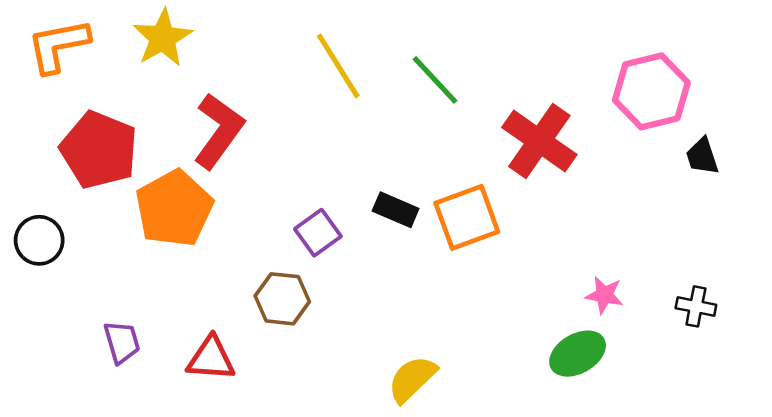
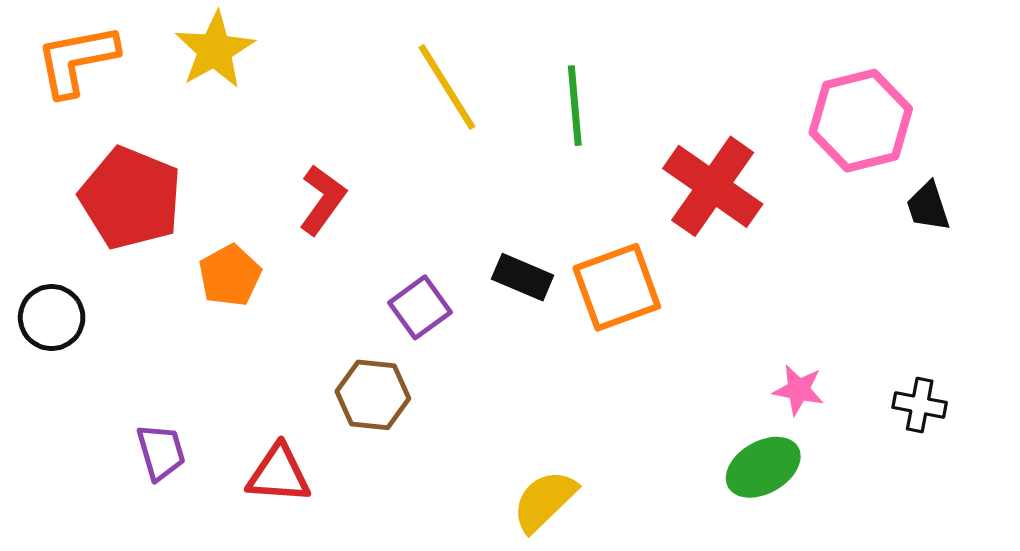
green line: (435, 80) -> (575, 106), turned 38
red L-shape: (219, 131) -> (322, 200), moved, size x0.7
orange pentagon: (174, 208) -> (230, 275), size x0.6

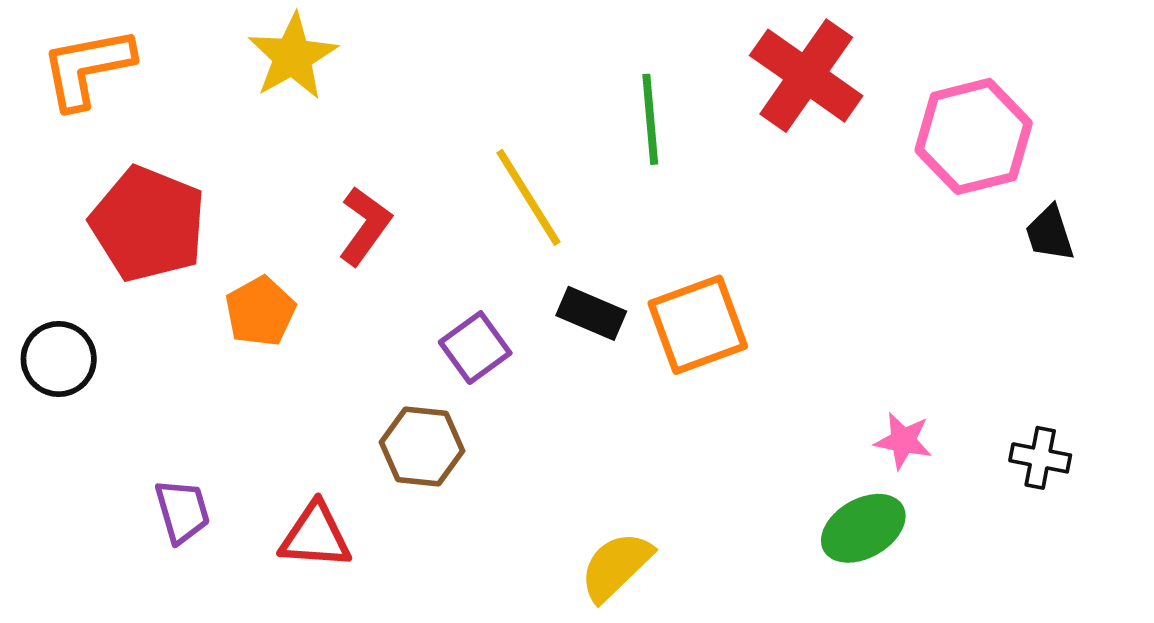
yellow star: (215, 50) -> (293, 57), moved
yellow line: (447, 87) -> (528, 197), moved
red cross: (713, 186) -> (806, 76), moved

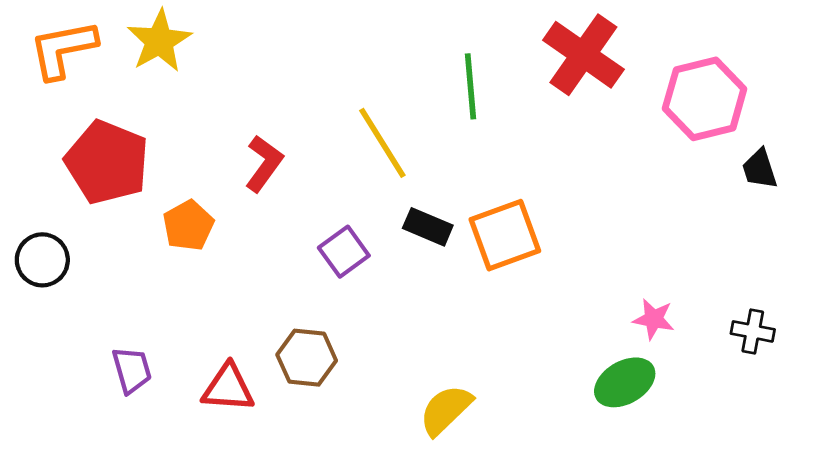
yellow star: (293, 57) -> (159, 41), moved
brown hexagon: (422, 446) -> (307, 358), moved

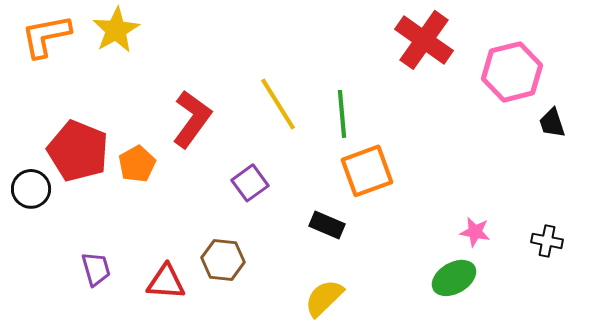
green line: (471, 86) -> (342, 114), moved
red pentagon: (107, 162) -> (78, 151), moved
red L-shape: (264, 164) -> (192, 119), size x1.4
black rectangle: (428, 227) -> (327, 225), moved

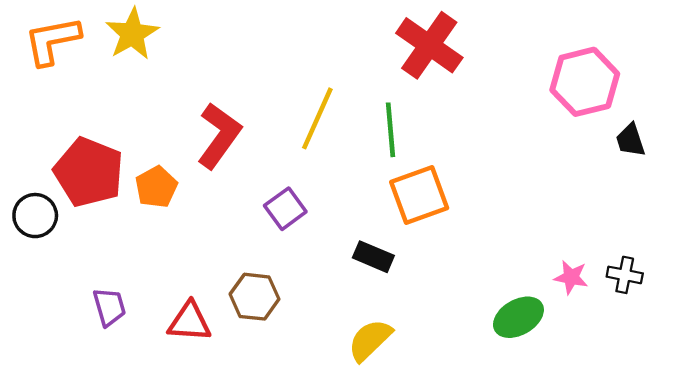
red cross: (424, 40) -> (429, 45), moved
yellow line: (278, 104) -> (317, 118), turned 56
pink star: (475, 232) -> (571, 277), moved

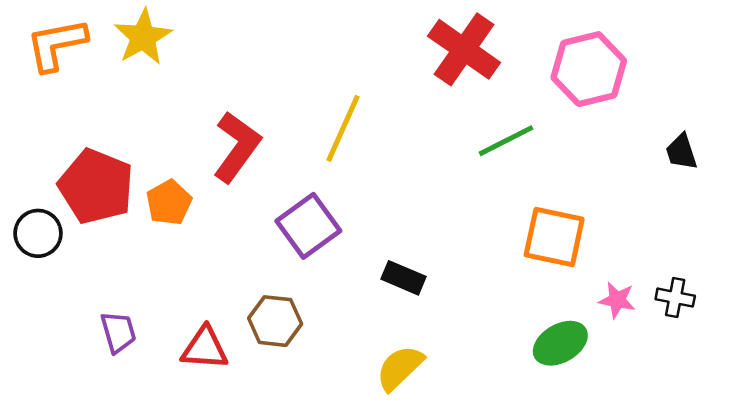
pink hexagon: (585, 82) -> (589, 69), moved
green line: (390, 130) -> (506, 141), moved, turned 68
orange square: (419, 195) -> (554, 237), moved, turned 32
purple square: (285, 209) -> (308, 226), size x1.4

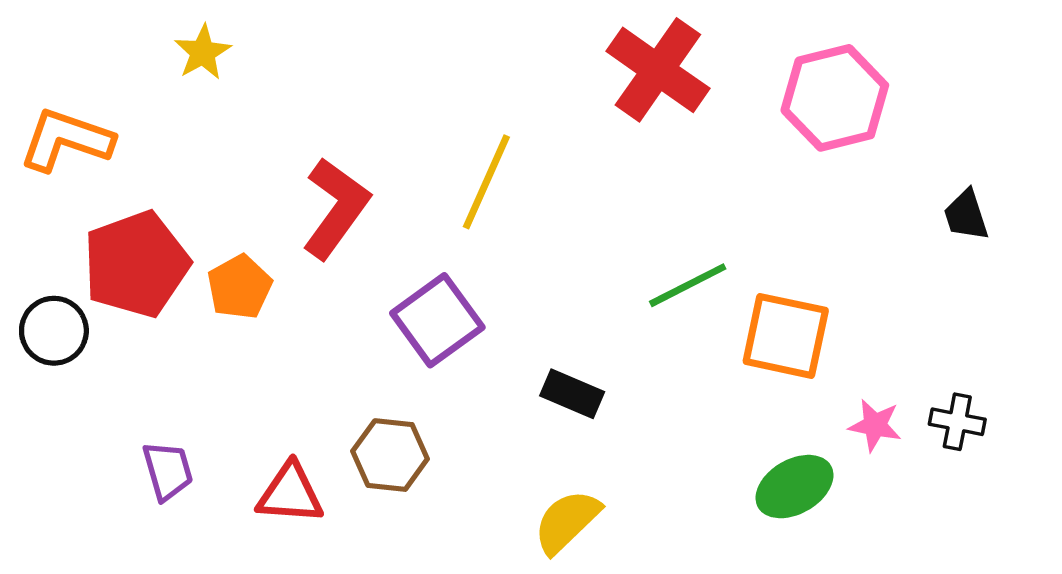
yellow star: (143, 37) -> (203, 52), size x0.7
orange L-shape: (57, 44) -> (66, 140), moved, turned 30
green line: (506, 141) -> (688, 285), moved
red pentagon: (96, 186) -> (136, 264), turned 30

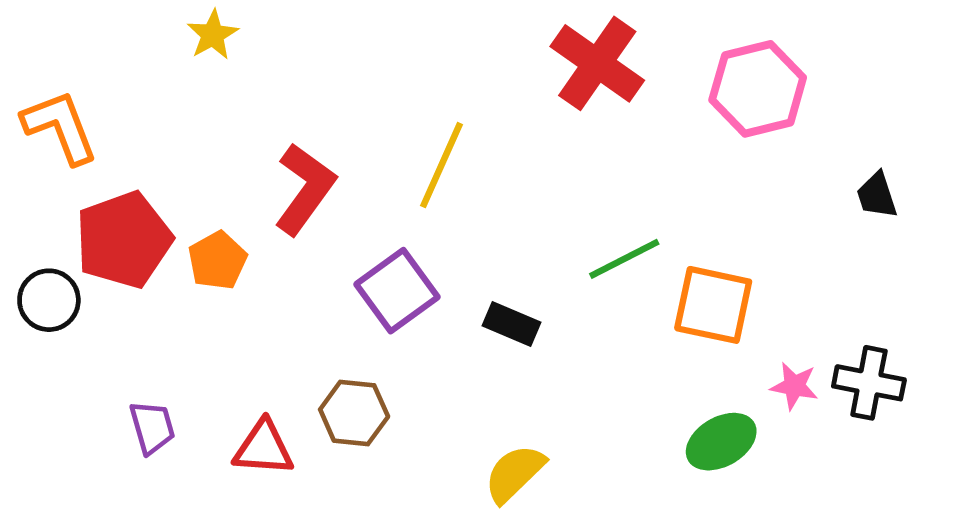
yellow star: (203, 52) -> (213, 35), moved
orange L-shape: (66, 140) -> (60, 127), turned 50
black rectangle: (572, 394) -> (511, 324), moved
black cross: (957, 422) -> (869, 383), size x1.4

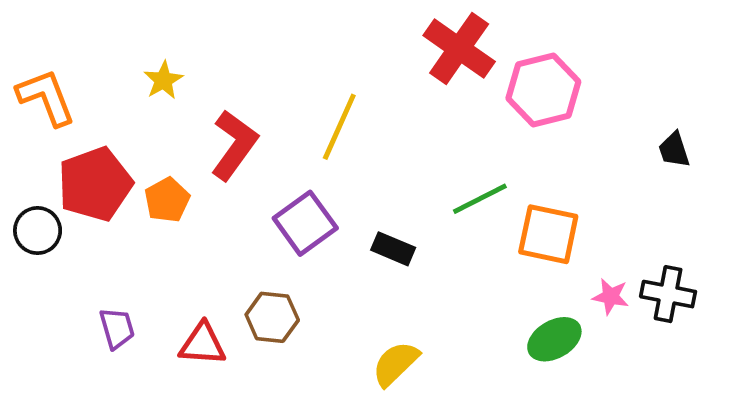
yellow star: (213, 35) -> (163, 80), moved
pink hexagon: (758, 89) -> (543, 90), moved

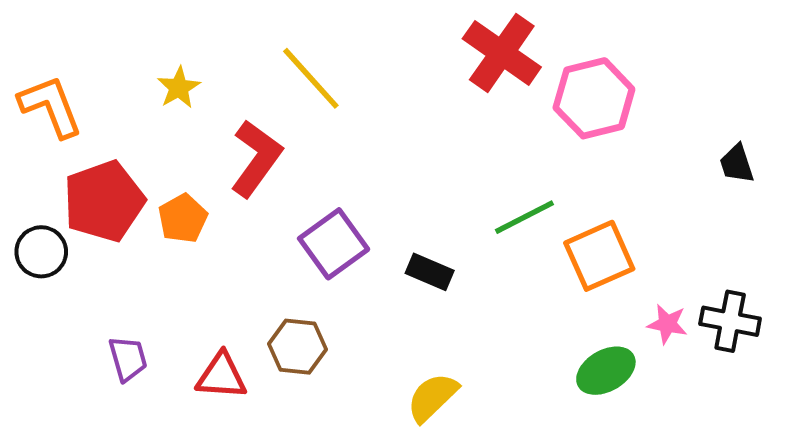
yellow line: (339, 127) -> (311, 78), moved, turned -66
orange square: (548, 234) -> (599, 256), turned -36

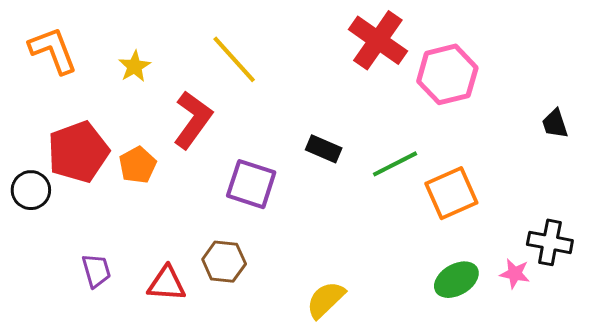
orange L-shape: (51, 106) -> (53, 50), moved
purple square: (334, 244) -> (251, 184), turned -36
black rectangle: (430, 272) -> (324, 149), moved
pink star: (667, 324) -> (515, 274), moved

